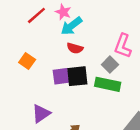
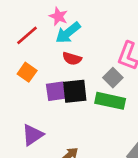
red line: (36, 15) -> (27, 35), moved
orange square: (27, 61) -> (27, 72), moved

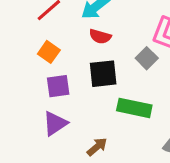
purple square: (56, 91) -> (58, 86), moved
green rectangle: (110, 101) -> (134, 108), moved

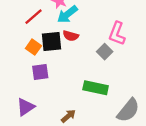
black square: (103, 74) -> (51, 41), moved
purple triangle: (55, 123) -> (26, 107), moved

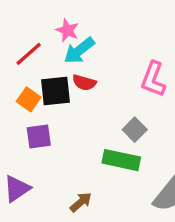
gray square: (105, 52) -> (135, 130), moved

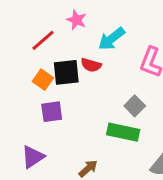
cyan arrow: (79, 51) -> (111, 39), moved

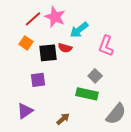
pink star: (76, 20) -> (55, 17), size x1.5
red line: (43, 40) -> (33, 19), moved
orange square: (43, 80) -> (26, 43), moved

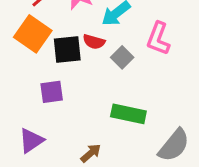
orange square: (26, 43) -> (33, 34), size x1.6
gray square: (95, 76) -> (122, 57), moved

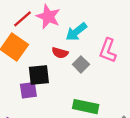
black square: (67, 50) -> (39, 75), moved

